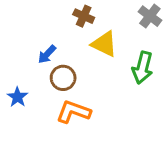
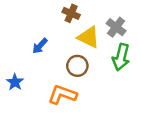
gray cross: (150, 16) -> (116, 27), moved
brown circle: (63, 78) -> (77, 66), moved

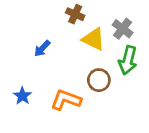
brown circle: (77, 66) -> (99, 80), moved
blue star: (15, 82) -> (22, 96), moved

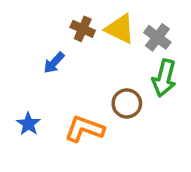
brown cross: (75, 14) -> (83, 29), moved
yellow triangle: (94, 39) -> (120, 29), moved

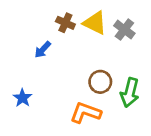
green arrow: (164, 78) -> (130, 93), moved
orange L-shape: (84, 129) -> (86, 113), moved

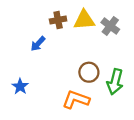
brown cross: (65, 23) -> (58, 20), turned -35
yellow triangle: (95, 23) -> (84, 20), turned -30

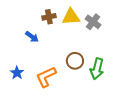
blue arrow: (38, 44) -> (32, 37), turned -96
orange L-shape: (76, 100) -> (46, 77), moved, turned -45

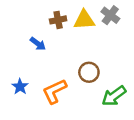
gray cross: (93, 22) -> (110, 15), moved
green arrow: (97, 69) -> (114, 96), moved, turned 40

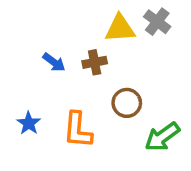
brown cross: (58, 20) -> (95, 62), moved
orange L-shape: (54, 91) -> (78, 130), turned -60

